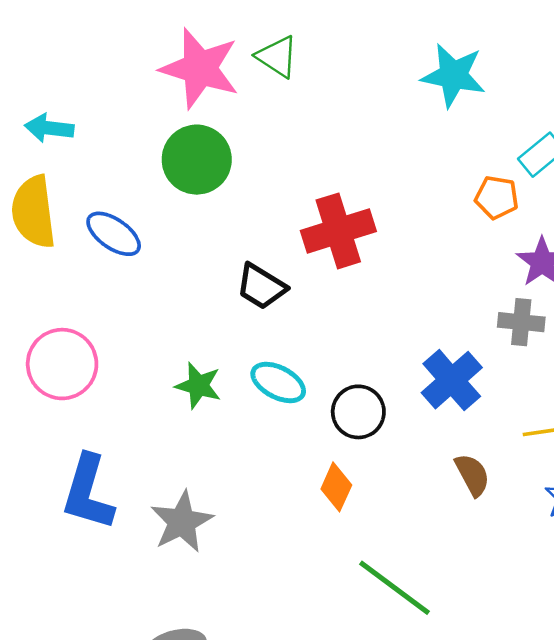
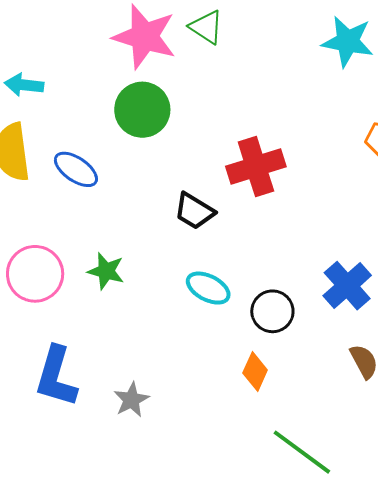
green star: (198, 386) -> (106, 271), moved
gray star: (182, 522) -> (131, 400), size x0.7

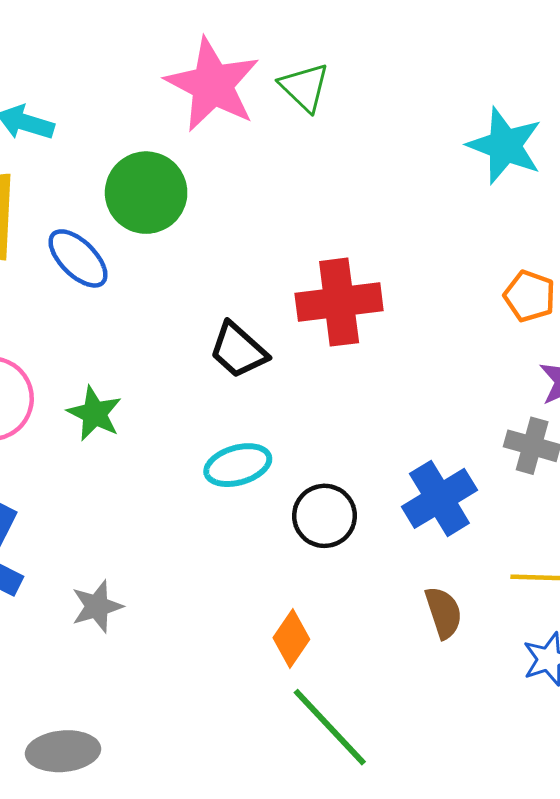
green circle: (142, 110) -> (146, 193), moved
cyan ellipse: (208, 288) -> (238, 465), turned -54
orange diamond: (255, 372) -> (291, 638), moved

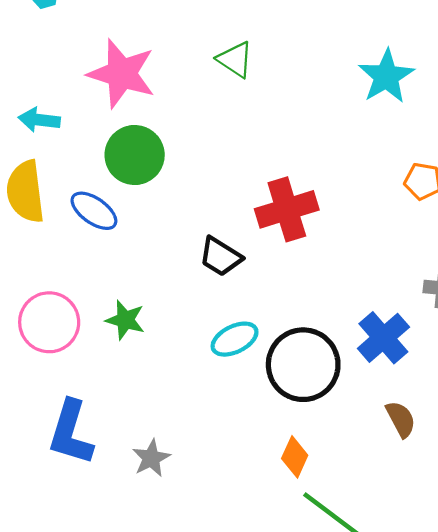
pink star: (212, 85) -> (122, 74), moved
cyan star: (505, 146) -> (386, 76), turned 30
black circle: (324, 516) -> (303, 365), size x1.6

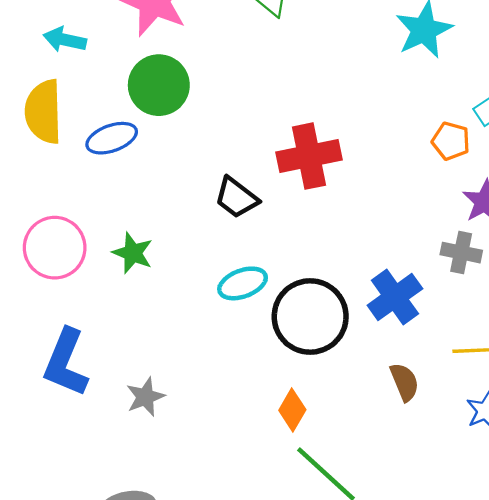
blue ellipse: (94, 211) -> (112, 138), turned -60

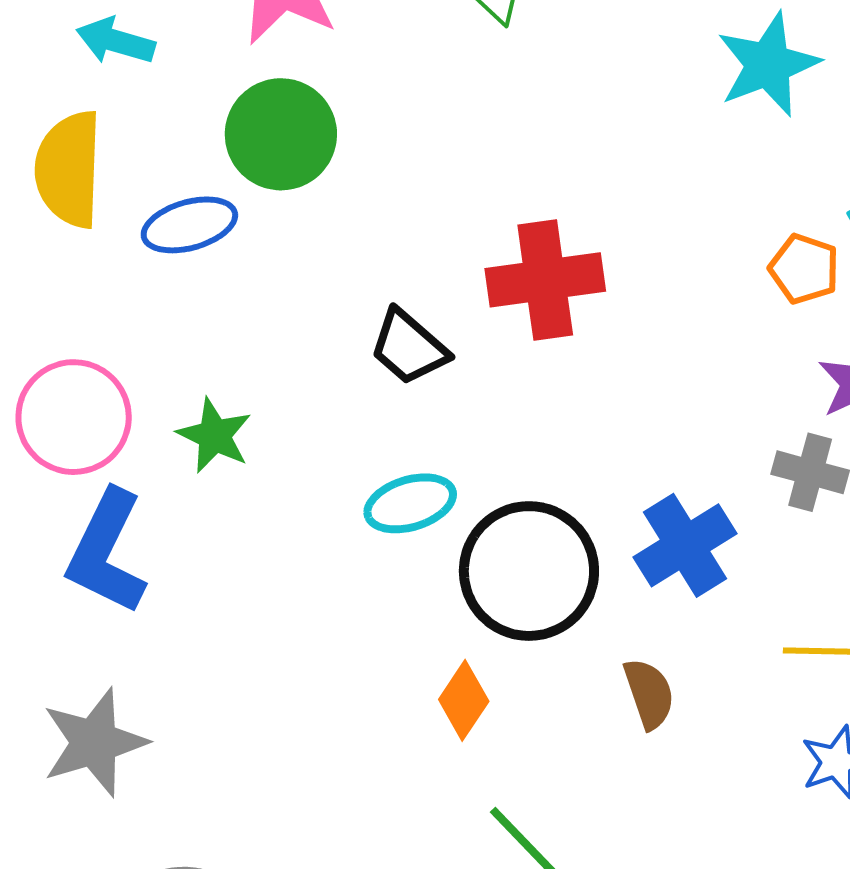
blue L-shape: (66, 363) -> (107, 552), moved
brown semicircle: (404, 382) -> (649, 694), moved
gray star: (145, 397) -> (94, 742), moved, size x1.5
orange diamond: (292, 410) -> (464, 700), moved

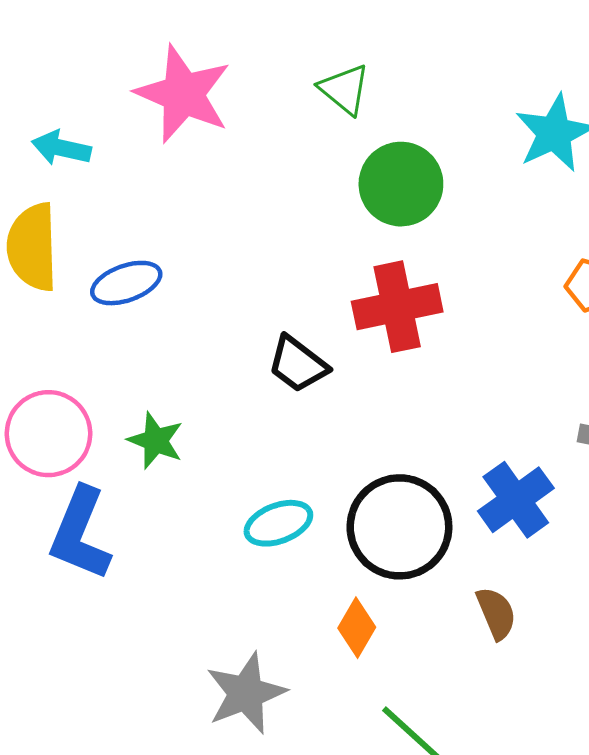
green circle: (281, 134) -> (401, 184), moved
cyan ellipse: (410, 503) -> (278, 523), moved
gray star: (94, 742) -> (246, 693), moved

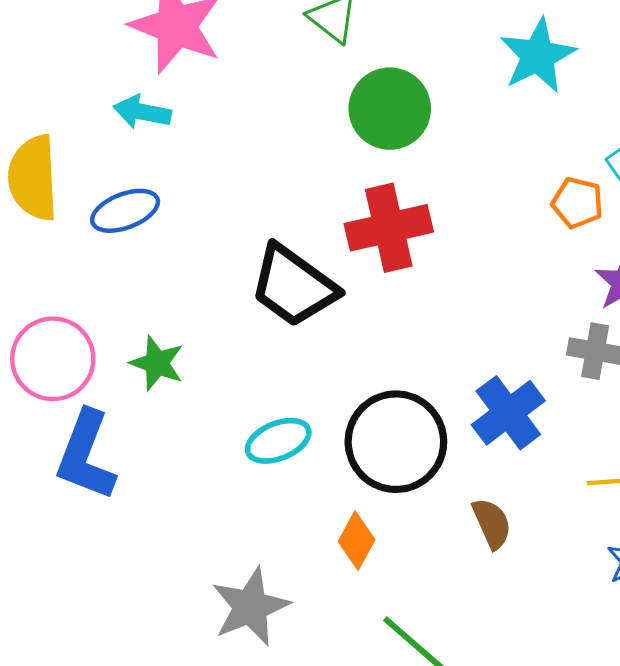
cyan arrow: (61, 148) -> (142, 112), moved
black trapezoid: (298, 364) -> (293, 286), size x1.5

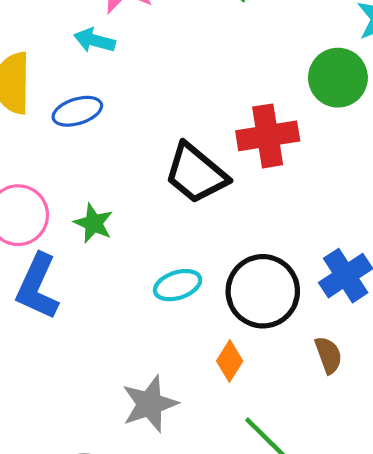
green circle: (390, 109) -> (338, 78), moved

